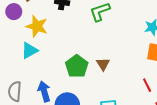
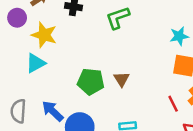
green pentagon: (77, 66) -> (91, 82), turned -30
blue arrow: (44, 91) -> (53, 111), turned -30

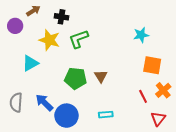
green L-shape: (118, 18) -> (79, 39), moved
yellow star: (44, 35) -> (49, 40), moved
cyan star: (179, 36) -> (141, 35), moved

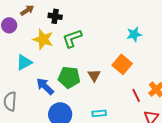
orange square: (152, 65) -> (122, 64), moved, turned 30
blue arrow: (44, 102) -> (45, 86), moved

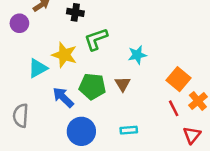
cyan star: (134, 34) -> (137, 55), moved
yellow star: (43, 39) -> (64, 55), moved
orange square: (122, 64) -> (179, 79), moved

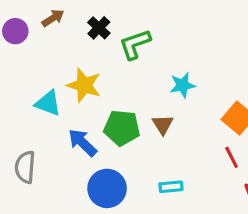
black cross: (75, 12) -> (99, 28), turned 35
purple circle: (19, 23) -> (15, 31), moved
green L-shape: (96, 39) -> (135, 44), moved
cyan triangle: (38, 68) -> (48, 103), turned 50

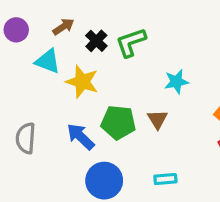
brown arrow: (53, 18) -> (63, 27), moved
black cross: (99, 28) -> (96, 41), moved
cyan triangle: (48, 103) -> (48, 61), moved
gray semicircle: (25, 167) -> (26, 138), moved

